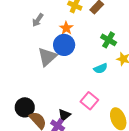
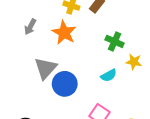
orange star: (66, 28) -> (64, 33), size x1.5
blue circle: (64, 45) -> (65, 84), moved

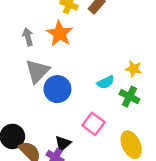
gray arrow: (30, 27) -> (28, 37), moved, turned 133
green cross: (115, 41) -> (129, 97), moved

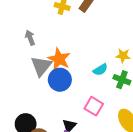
orange star: (60, 33) -> (59, 59), moved

